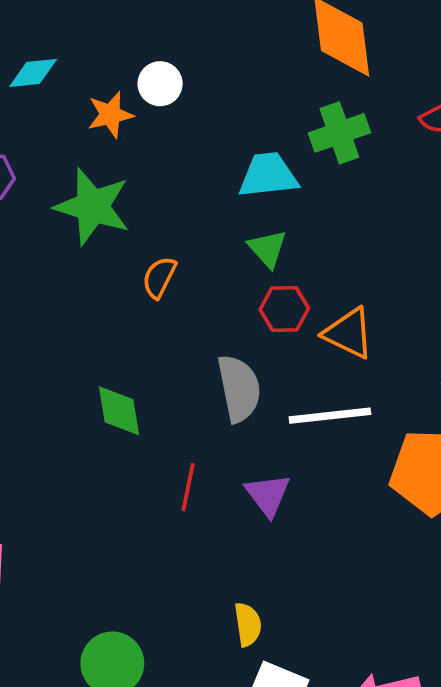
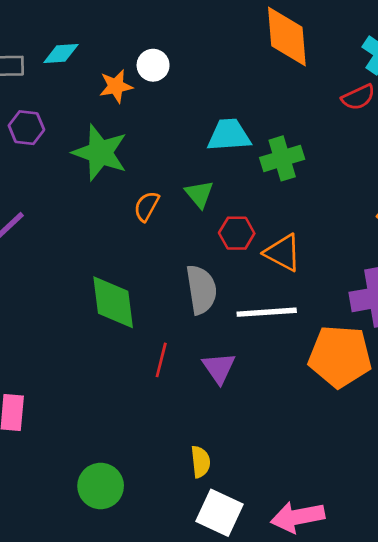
green cross: (339, 133) -> (282, 158), moved
green triangle: (267, 249) -> (199, 194), moved
green diamond: (119, 411) -> (113, 302), size x1.4

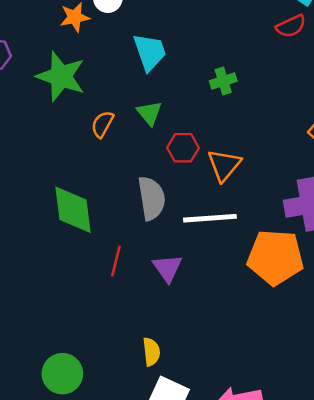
cyan trapezoid: (229, 135) -> (150, 52), moved, turned 75
green cross: (282, 158) -> (223, 81), size x0.7
orange triangle: (283, 253) -> (224, 165), turned 42

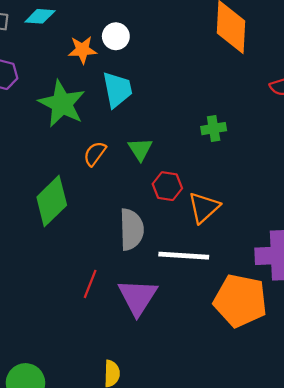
cyan trapezoid: (150, 52) -> (117, 90), moved
green diamond: (73, 210) -> (52, 201), moved, turned 45
purple triangle: (168, 268) -> (138, 297), size x1.4

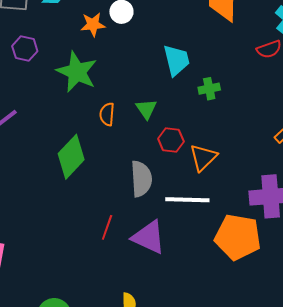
cyan trapezoid: (117, 90) -> (176, 60), moved
orange semicircle: (95, 154) -> (107, 114), turned -30
purple triangle: (138, 297) -> (149, 237), turned -36

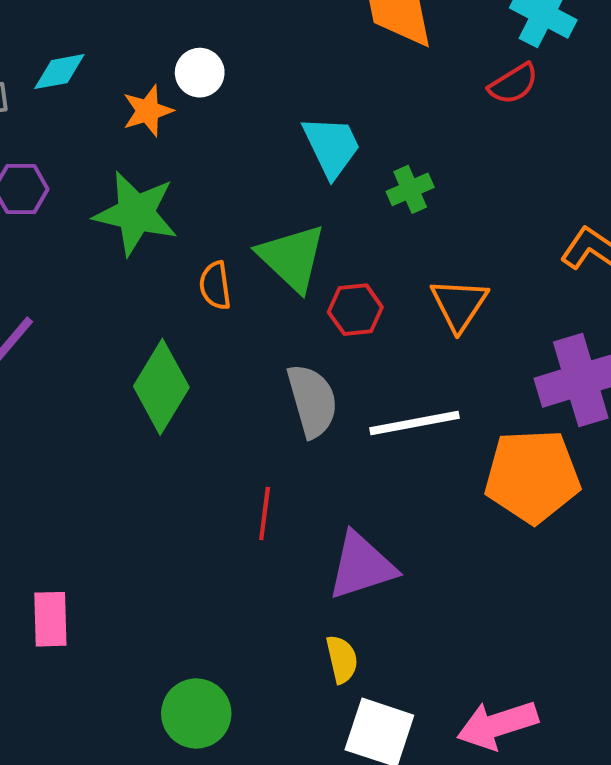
green triangle: (146, 109) -> (292, 258), size x1.6
orange triangle: (203, 157) -> (459, 304), moved
purple triangle: (149, 237) -> (361, 566), moved, turned -30

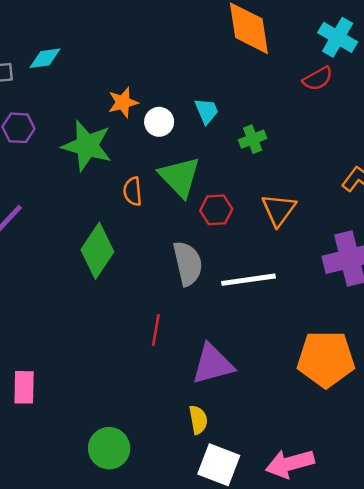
white circle: (200, 73) -> (159, 122), moved
orange star: (148, 111) -> (123, 102), moved
cyan trapezoid: (332, 146) -> (207, 111), size x0.7
orange pentagon: (532, 476) -> (326, 359), moved

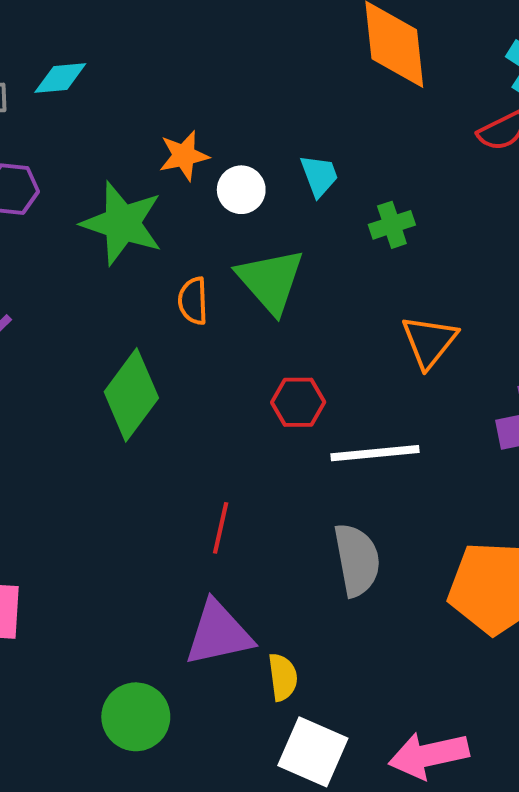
red hexagon: (216, 210) -> (298, 402), moved
gray semicircle: (188, 263) -> (357, 560), moved
purple triangle: (213, 364) -> (219, 633), moved

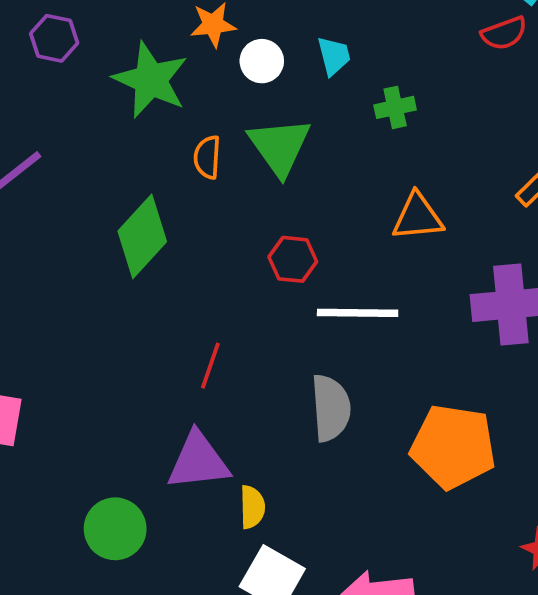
orange triangle: (429, 341) -> (418, 217), turned 40

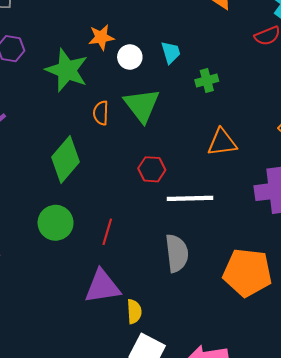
green circle: (115, 529) -> (56, 223), moved

